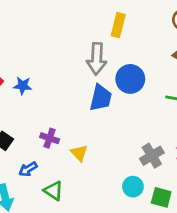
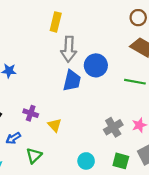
yellow rectangle: (118, 25) -> (56, 22), moved
cyan circle: (133, 187) -> (86, 161), moved
green triangle: (54, 191) -> (34, 156), turned 42

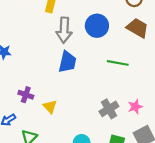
blue circle: (96, 65) -> (97, 26), moved
green line: (135, 82) -> (118, 63), moved

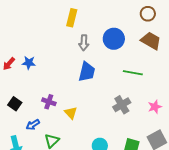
gray arrow: (64, 30) -> (84, 43), size x0.7
pink star: (135, 107) -> (155, 107), moved
gray cross: (109, 109) -> (122, 105), moved

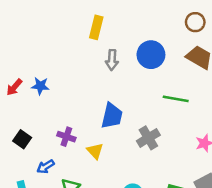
blue trapezoid: (87, 72) -> (112, 116), moved
gray cross: (122, 105) -> (148, 138), moved

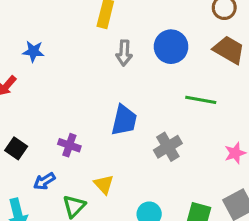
blue star: (40, 86) -> (33, 51), moved
yellow triangle: (95, 151) -> (104, 184), moved

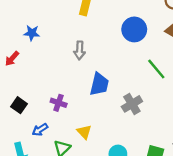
gray arrow: (124, 53) -> (80, 50), moved
green line: (201, 100) -> (156, 69), turned 40

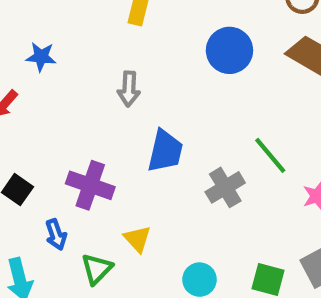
green line: (156, 69) -> (270, 155), moved
purple cross: (59, 103) -> (90, 185), size x1.5
blue arrow: (40, 130) -> (56, 235), turned -77

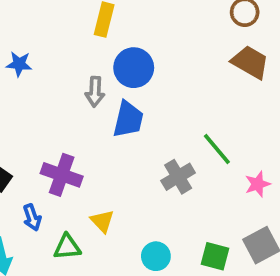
blue circle: (229, 50) -> (134, 68), moved
blue trapezoid: (165, 151) -> (128, 119), moved
green triangle: (97, 269) -> (67, 247), turned 40

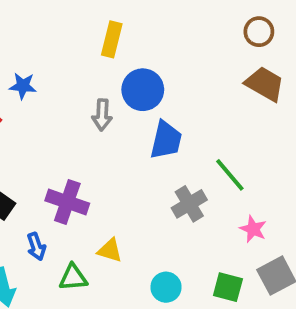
blue trapezoid: (128, 119) -> (166, 140), moved
pink star: (258, 184) -> (253, 229), moved, turned -30
yellow triangle: (102, 221) -> (110, 250), turned -30

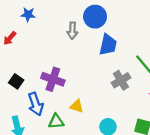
blue arrow: (36, 246) -> (36, 104), size x1.5

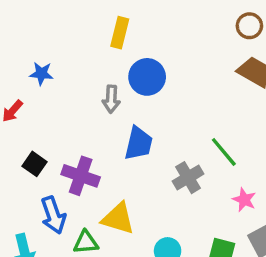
blue trapezoid: (108, 45) -> (139, 143), moved
black square: (16, 81) -> (35, 164), moved
yellow triangle: (77, 106) -> (118, 218), size x1.5

